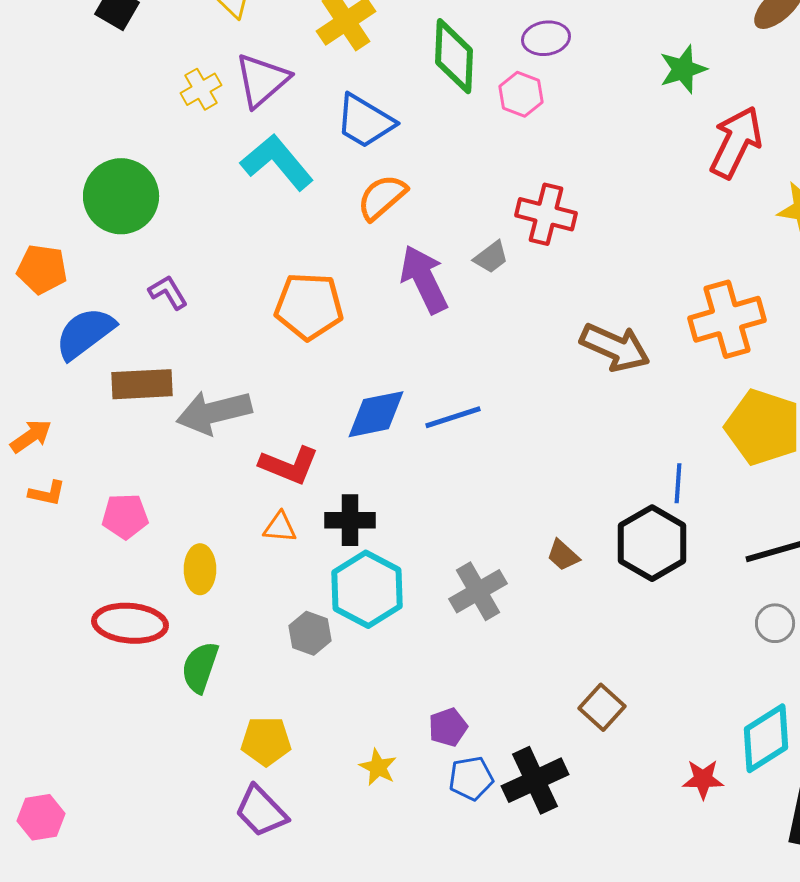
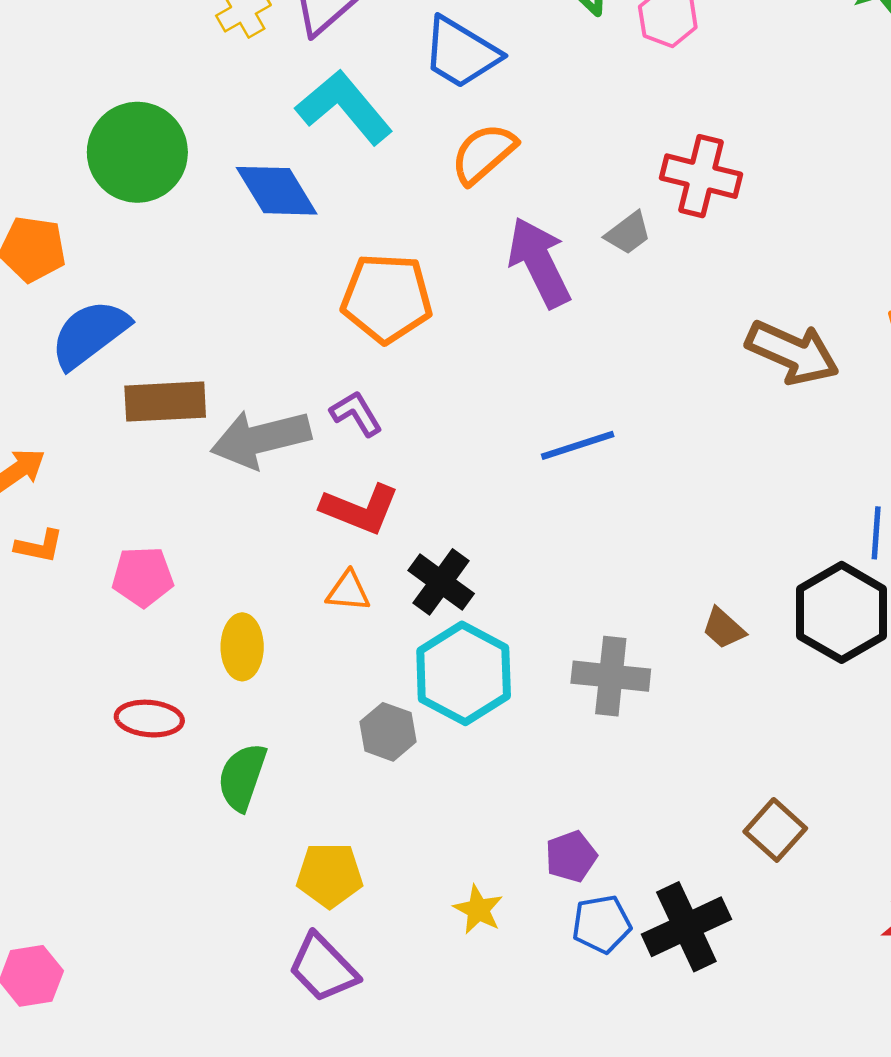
purple L-shape: (168, 292) -> (356, 414), moved
blue diamond: (376, 414) -> (277, 191), moved, turned 70
black cross: (350, 520) -> (441, 582), turned 36
gray cross: (478, 591) -> (611, 676), turned 36
red ellipse: (130, 623) -> (149, 719), size x0.7

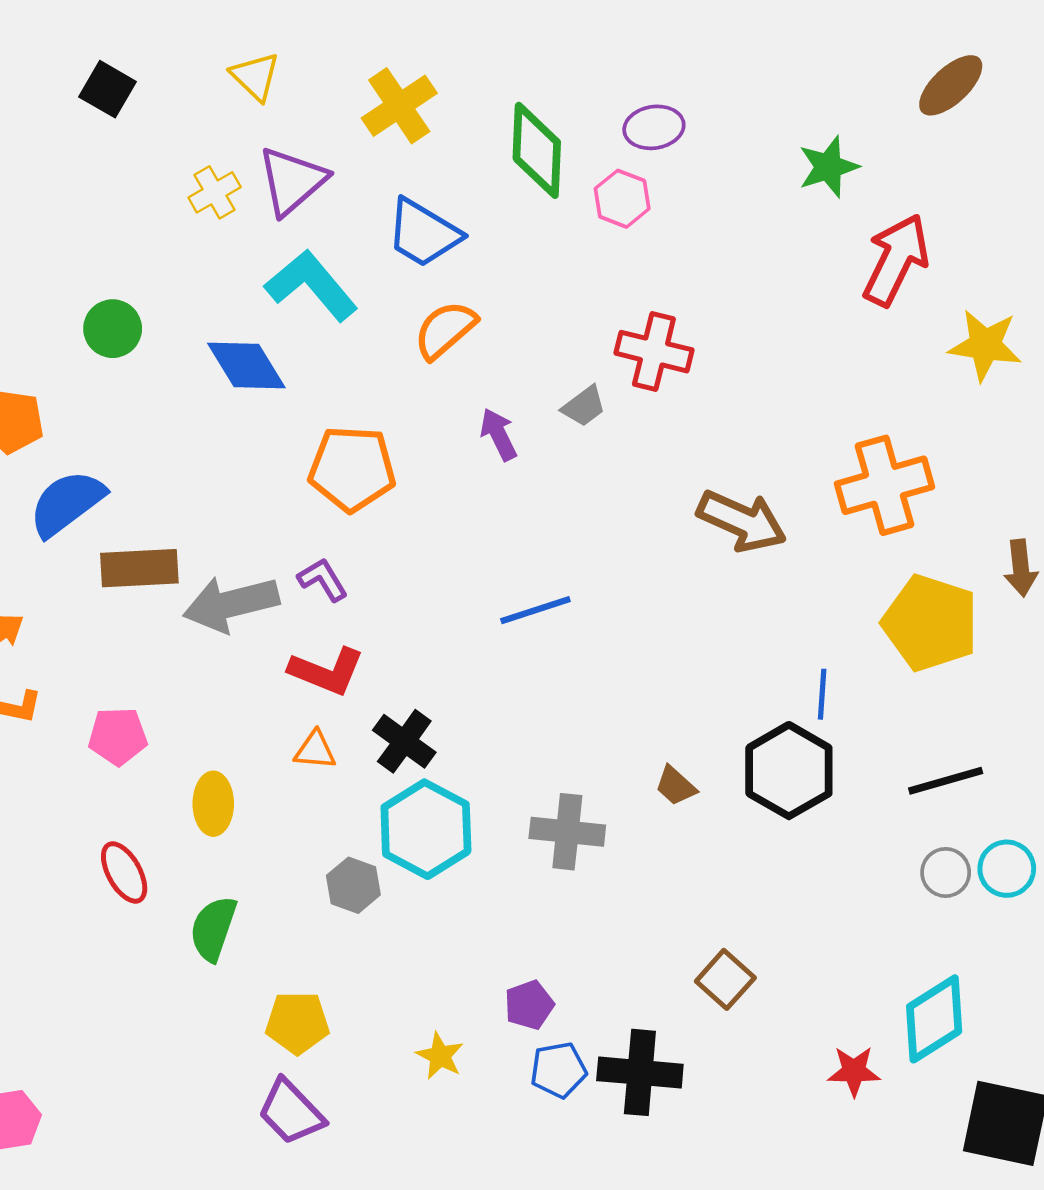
green circle: (137, 152) -> (113, 329), size x0.6
purple arrow: (539, 262) -> (499, 434), size x0.6
red ellipse: (149, 719) -> (124, 872), turned 56
black cross: (686, 927) -> (640, 1072), turned 30

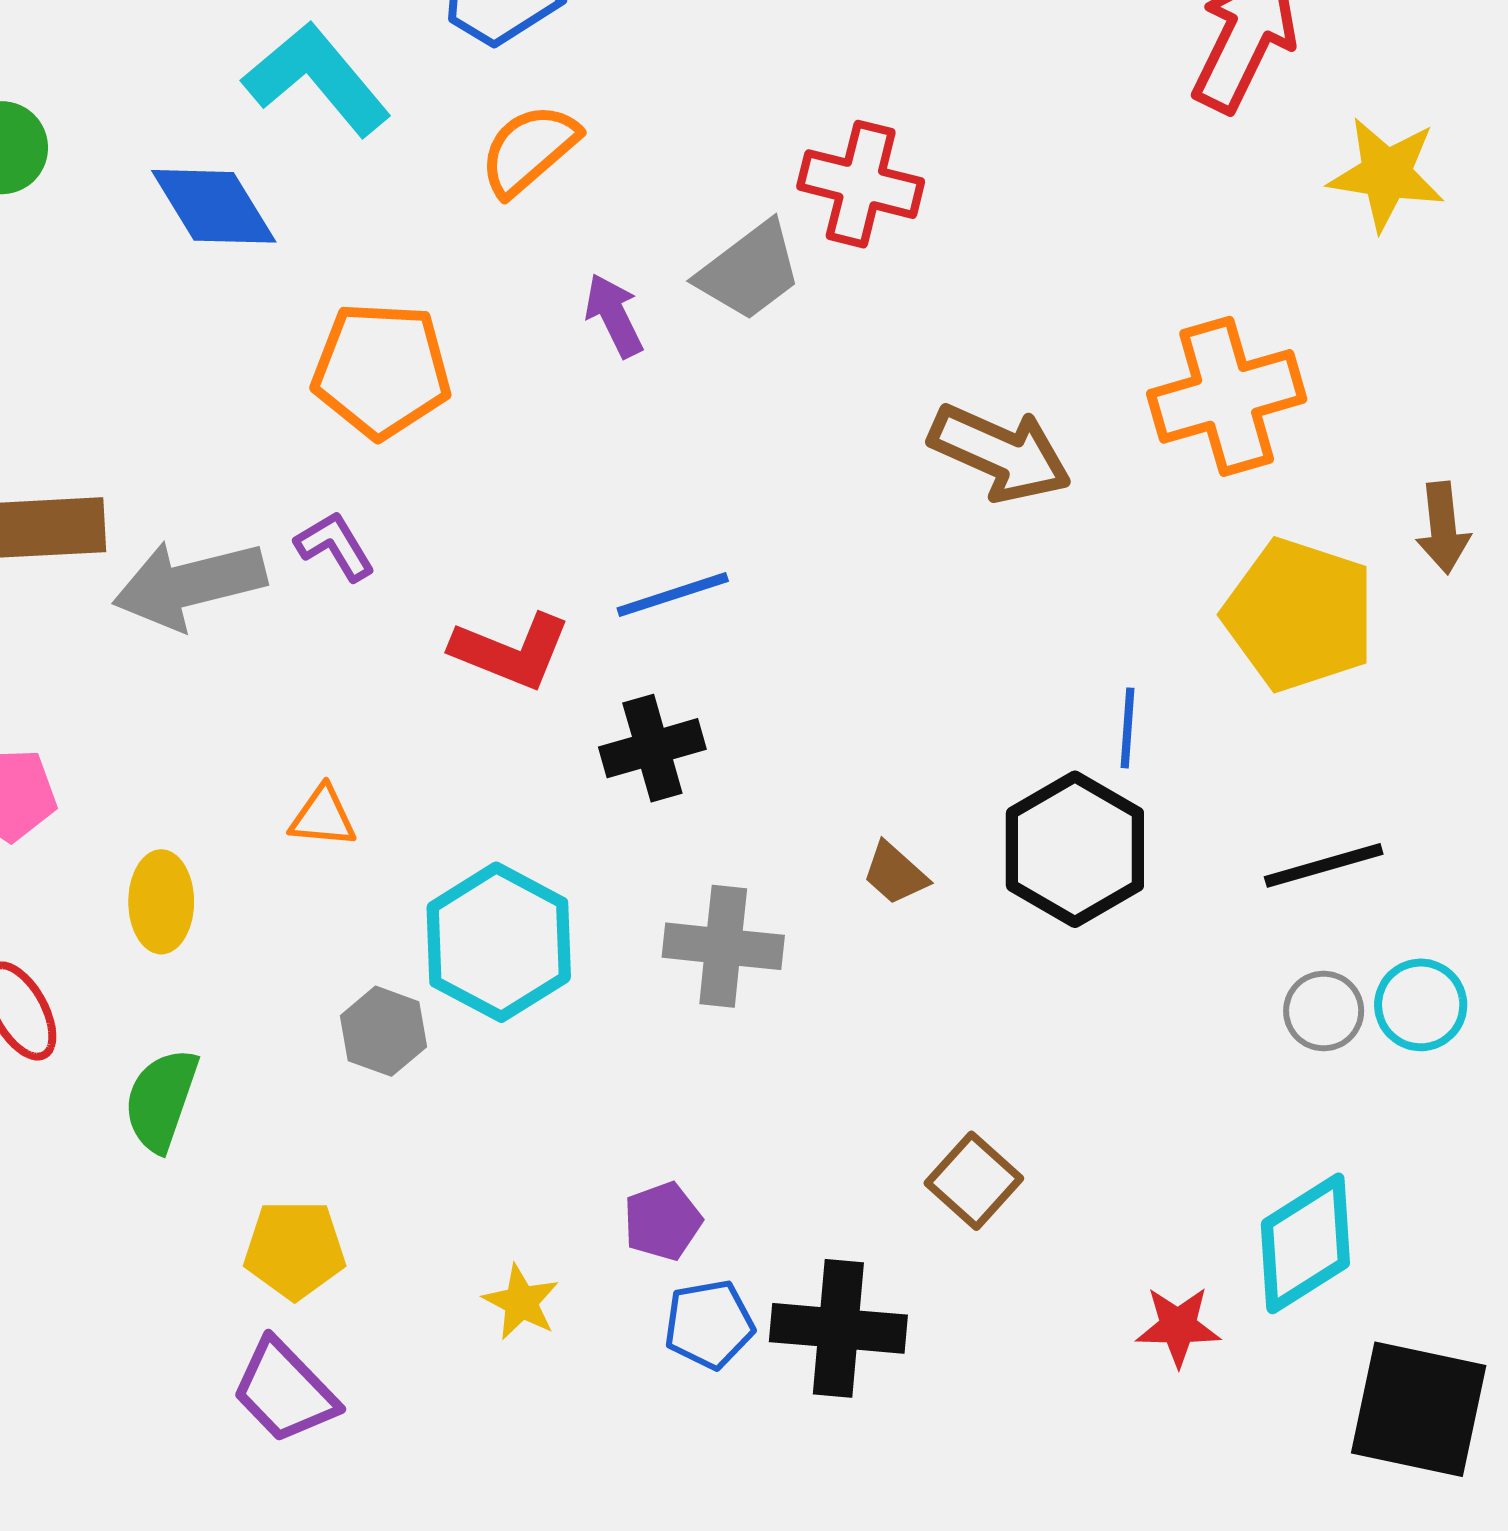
gray trapezoid: (584, 406) -> (749, 271), size x1.5
red L-shape: (327, 671) -> (511, 651), moved
black cross: (404, 741) -> (652, 748), moved, turned 38

